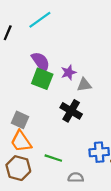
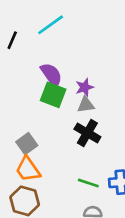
gray triangle: (84, 85) -> (86, 105), moved
gray square: (20, 120) -> (27, 144), turned 30
green line: (53, 158) -> (88, 183), moved

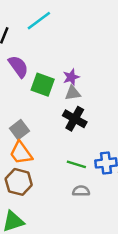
purple semicircle: (51, 75) -> (18, 66), moved

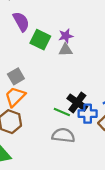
black cross: (75, 119) -> (77, 103), moved
orange trapezoid: (21, 153) -> (15, 97), turned 75
gray semicircle: (81, 191) -> (63, 135), size x1.5

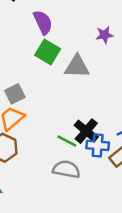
purple semicircle: (21, 22) -> (43, 22), moved
purple star: (66, 36) -> (104, 35), moved
gray triangle: (66, 50) -> (77, 67), size x1.5

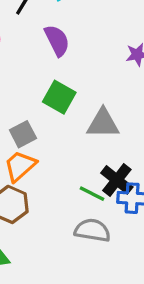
green square: (48, 52) -> (59, 97), moved
gray triangle: (77, 67) -> (103, 123), moved

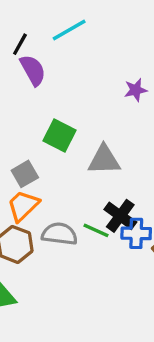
purple semicircle: (57, 40) -> (33, 70), moved
gray semicircle: (92, 230) -> (60, 234), moved

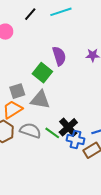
purple semicircle: (33, 70) -> (59, 56), moved
gray triangle: (104, 160) -> (40, 100), moved

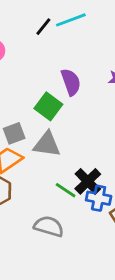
black line: (30, 14) -> (43, 27), moved
gray semicircle: (30, 131) -> (49, 226), moved

